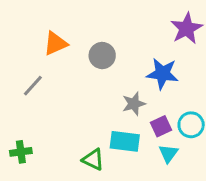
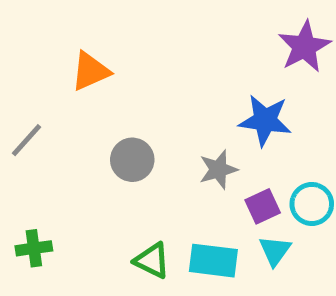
gray circle: (102, 56) -> (132, 160), moved
gray line: (33, 86) -> (26, 140), moved
cyan rectangle: (125, 141) -> (213, 261), moved

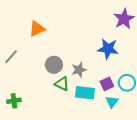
gray star: (218, 170) -> (79, 70), moved
green triangle: (152, 261) -> (62, 84), moved
cyan rectangle: (213, 261) -> (85, 93), moved

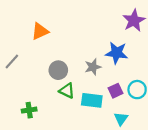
gray star: (79, 70) -> (93, 67), moved
green cross: (14, 101) -> (29, 110), moved
cyan triangle: (112, 102) -> (121, 119), moved

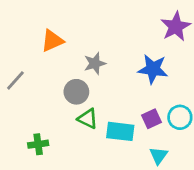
gray star: (93, 67) -> (95, 63), moved

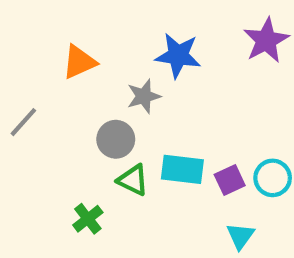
blue star: (153, 69) -> (178, 55), moved
cyan rectangle: (120, 131) -> (182, 169), moved
green cross: (38, 144) -> (88, 219), moved, turned -30

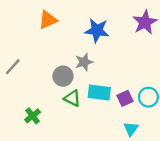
orange triangle: (79, 62) -> (48, 20), moved
gray star: (144, 96) -> (84, 62), moved
green cross: (88, 219) -> (33, 116), moved

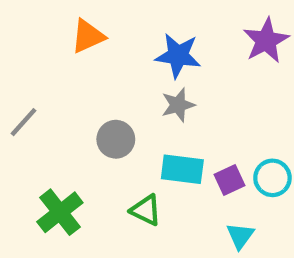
gray star: (84, 62) -> (178, 105), moved
green triangle: (72, 98) -> (146, 210), moved
green cross: (33, 116) -> (60, 212), size x1.5

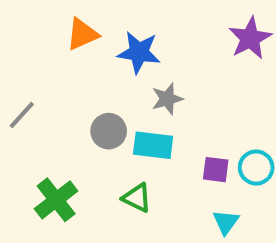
blue star: (178, 56) -> (139, 52), moved
cyan rectangle: (182, 169) -> (153, 145), moved
purple square: (230, 180) -> (216, 170), turned 32

